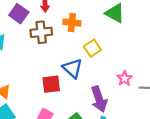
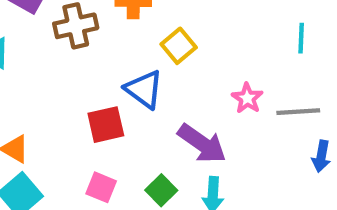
purple arrow: (99, 99) -> (202, 144), turned -30

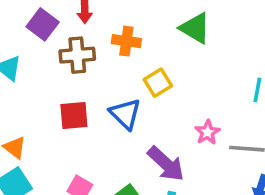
red square: (106, 125) -> (74, 115), moved

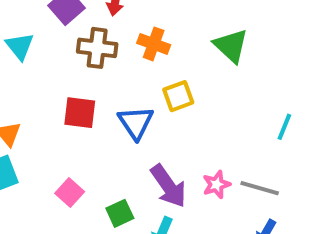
pink star: (207, 132) -> (216, 185), moved

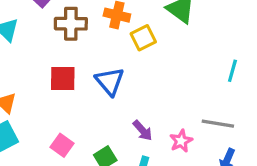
yellow square: (178, 96) -> (143, 38), moved
pink star: (216, 185) -> (181, 141), moved
purple arrow: (168, 186) -> (143, 131), size x0.6

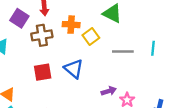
gray line: (218, 124) -> (123, 51), moved
purple arrow: (143, 131) -> (109, 91), moved, turned -56

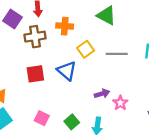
yellow square: (91, 37) -> (86, 49), moved

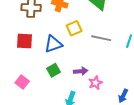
blue triangle: (67, 71) -> (53, 44), turned 48
green square: (72, 122) -> (54, 70), moved

